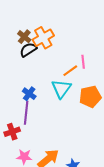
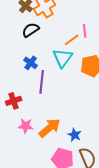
black semicircle: (28, 50) -> (31, 30), moved
purple line: (26, 113) -> (42, 82), moved

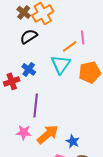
purple line: (42, 82) -> (36, 105), moved
red cross: (14, 101) -> (12, 81), moved

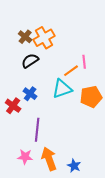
cyan triangle: (61, 64) -> (62, 89), turned 35
red cross: (12, 81) -> (13, 106), turned -35
orange arrow: (48, 134) -> (49, 159), turned -70

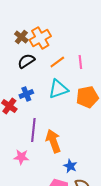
orange line: (71, 71) -> (57, 62), moved
blue cross: (30, 94) -> (26, 94), turned 32
orange arrow: (49, 159) -> (53, 141), moved

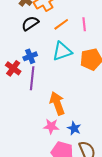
purple line: (33, 130) -> (32, 78), moved
pink star: (21, 157) -> (51, 126), moved

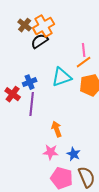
black semicircle: (30, 23) -> (40, 41), moved
orange line: (61, 24) -> (84, 62), moved
orange arrow: (57, 103) -> (57, 129), size x0.7

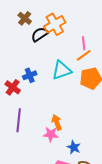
orange cross: (44, 26) -> (55, 24), moved
purple line: (32, 104) -> (19, 120), moved
pink star: (51, 152) -> (51, 134), moved

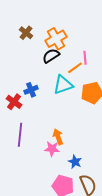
black semicircle: (40, 34) -> (51, 56), moved
orange line: (84, 55) -> (75, 68), moved

